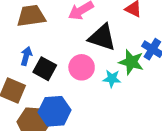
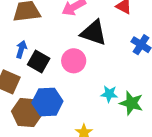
green star: (131, 62) -> (131, 103), moved
cyan star: (112, 79) -> (109, 94), moved

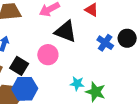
black square: (39, 61) -> (19, 66), moved

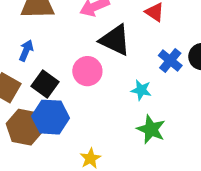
cyan star: (77, 83) -> (141, 90), moved

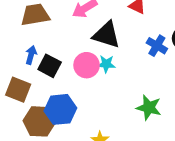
black square: (45, 84) -> (50, 66), moved
cyan star: (141, 90) -> (106, 64), moved

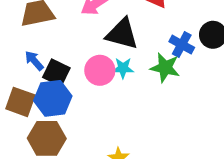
blue arrow: (31, 55) -> (34, 61), turned -54
green star: (149, 108) -> (165, 68), moved
blue hexagon: (60, 109) -> (53, 98), moved

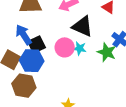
blue arrow: (34, 61) -> (24, 35), size x1.5
black square: (56, 73) -> (37, 45), turned 30

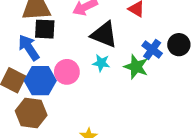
black square: (37, 45) -> (45, 29), moved, turned 30
pink circle: (65, 47) -> (67, 72), moved

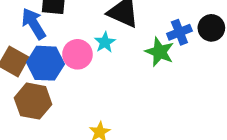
blue cross: (152, 50) -> (179, 32), turned 30
cyan star: (101, 63) -> (105, 42), moved, turned 30

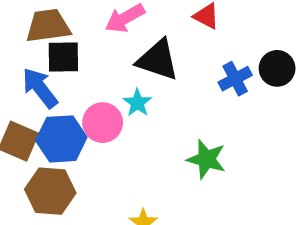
green star: (160, 52) -> (206, 159), moved

